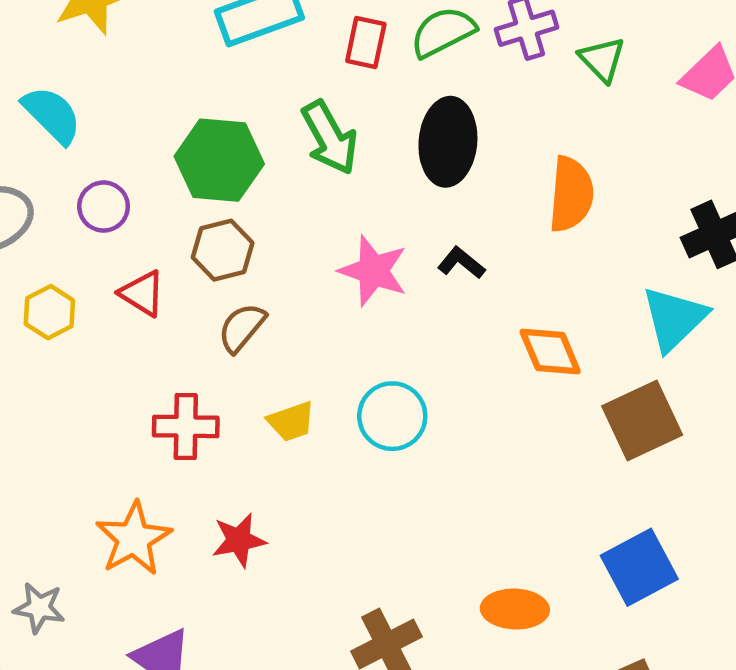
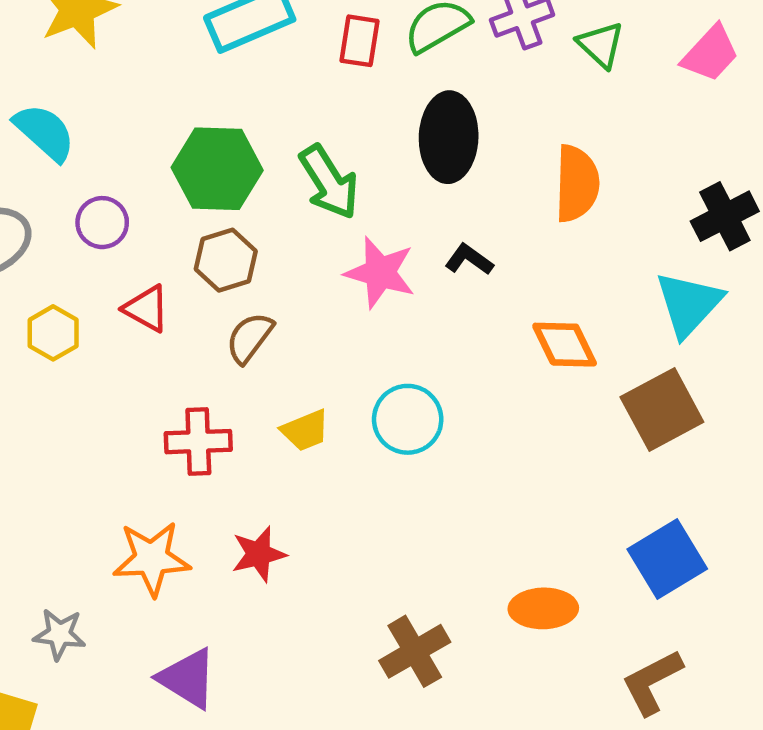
green arrow: (330, 138) -> (329, 182), moved
orange star: (134, 539) -> (152, 559), turned 30

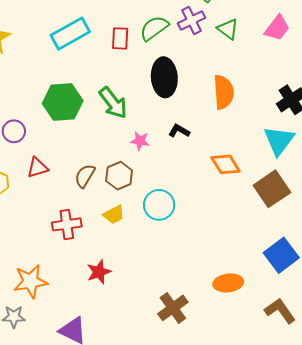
brown hexagon: (226, 260) -> (119, 176), moved
pink star: (380, 273) -> (140, 141), size x0.6
red triangle: (146, 309) -> (38, 168), turned -40
orange star: (152, 559) -> (31, 281), moved
brown L-shape: (652, 682) -> (280, 311), turned 88

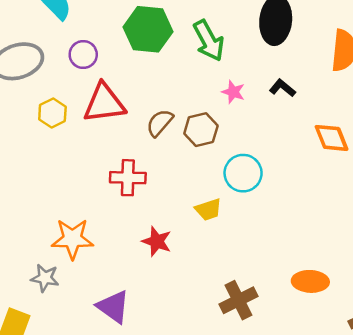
red triangle: (38, 168) -> (104, 103), size x1.6
yellow trapezoid: (114, 215) -> (208, 209), moved
red star: (99, 272) -> (157, 241), turned 30

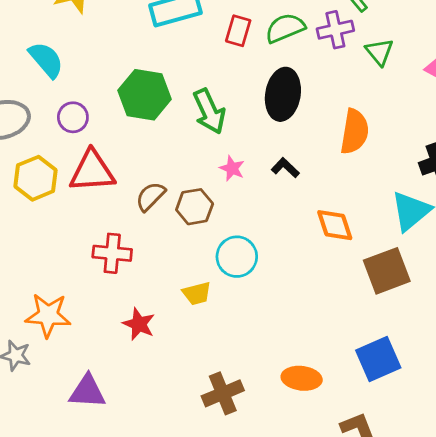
yellow hexagon: (52, 113) -> (36, 178), size x1.4
purple triangle: (113, 307) -> (87, 391), turned -36

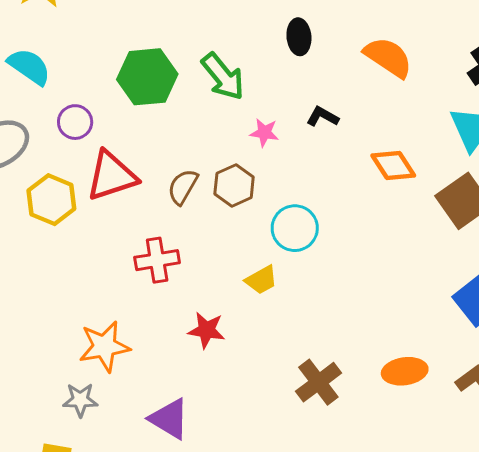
black ellipse: (283, 94) -> (299, 37), size x0.6
orange semicircle: (355, 132) -> (388, 57), turned -51
orange ellipse: (302, 378) -> (405, 371), moved
purple triangle: (87, 391) -> (169, 419), turned 42

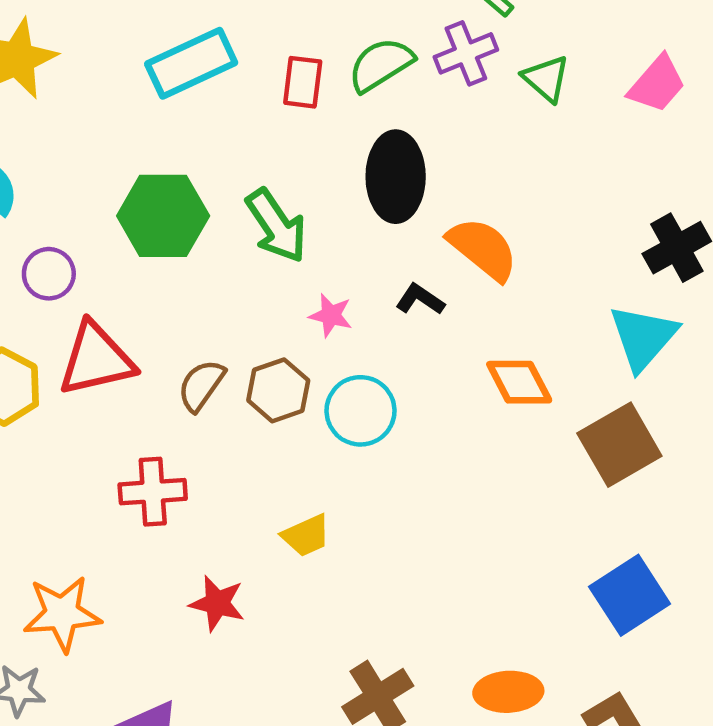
black ellipse: (299, 37) -> (396, 177), size x1.6
orange semicircle: (388, 57) -> (483, 249), moved
cyan circle: (295, 228) -> (361, 411), moved

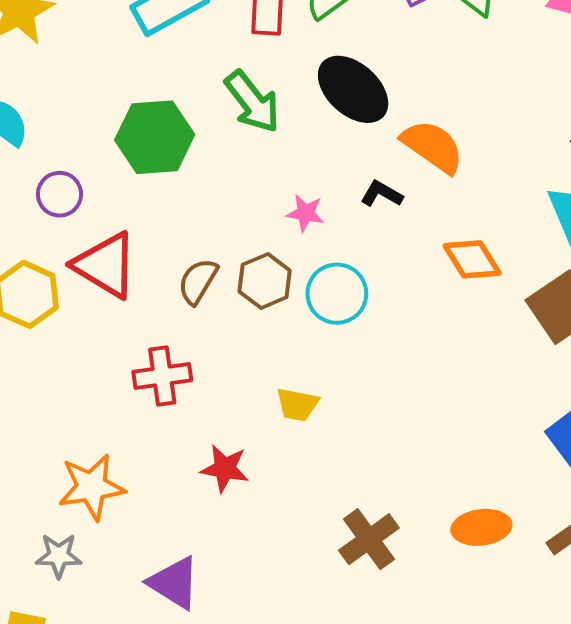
black ellipse: (396, 177) -> (353, 89), turned -44
green arrow: (276, 226) -> (252, 102), moved
red triangle: (96, 359) -> (106, 265), turned 48
yellow trapezoid: (306, 535) -> (297, 405), turned 39

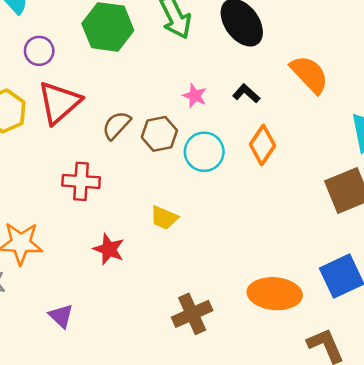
orange semicircle: (433, 146) -> (309, 74), moved
orange diamond: (472, 259) -> (263, 145), moved, turned 54
red triangle: (106, 265) -> (59, 103), turned 36
orange ellipse: (481, 527) -> (275, 294), moved, size x1.4
purple triangle: (174, 583) -> (61, 316), size x0.7

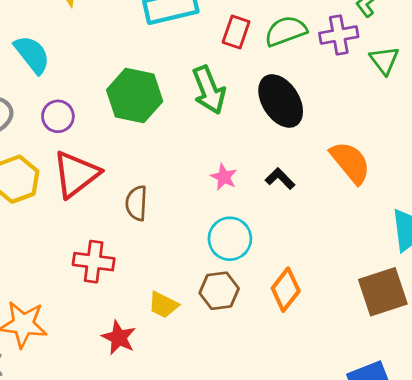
brown semicircle: (116, 125) -> (136, 203), turned -44
brown hexagon: (159, 134) -> (219, 291), moved
orange diamond: (263, 145) -> (286, 290), moved
yellow trapezoid: (164, 218) -> (163, 305), moved

